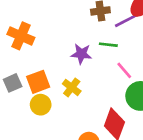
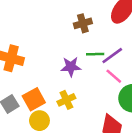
purple line: (126, 21) -> (112, 56), moved
yellow cross: (72, 87) -> (66, 100), turned 36

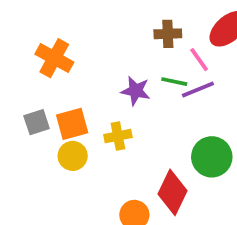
pink line: (114, 76) -> (199, 60), moved

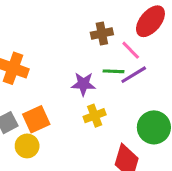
yellow cross: (118, 136) -> (95, 116), moved
yellow circle: (73, 156) -> (27, 146), moved

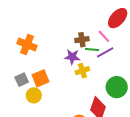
brown cross: (102, 33) -> (82, 40), moved
yellow cross: (95, 116) -> (82, 71), moved

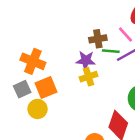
orange cross: (27, 45) -> (33, 61), moved
yellow cross: (82, 71) -> (88, 77), moved

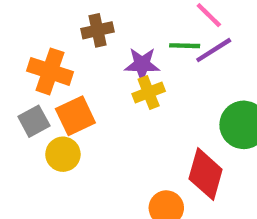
brown cross: (98, 39) -> (98, 30), moved

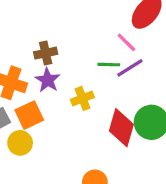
purple star: (142, 64) -> (48, 80), moved, turned 30
red diamond: (206, 174) -> (121, 128), moved

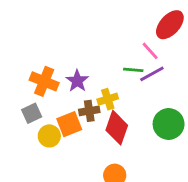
brown cross: (46, 53) -> (89, 111), moved
orange square: (29, 115) -> (69, 124), moved
red diamond: (121, 128) -> (117, 128), moved

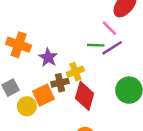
orange cross: (44, 81) -> (19, 45), moved

